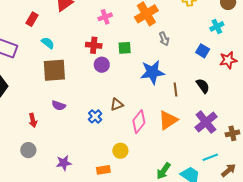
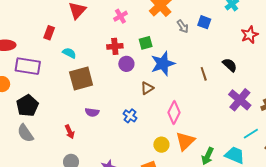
blue square: (203, 51) -> (204, 22), moved
blue star: (152, 72) -> (163, 64), moved
brown triangle: (117, 104) -> (147, 88), moved
orange triangle: (168, 120) -> (185, 141), moved

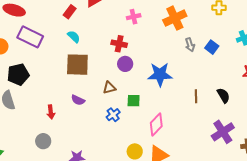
red rectangle: (49, 33) -> (70, 12), moved
green square: (146, 43) -> (134, 101), moved
brown triangle: (147, 88) -> (109, 88), moved

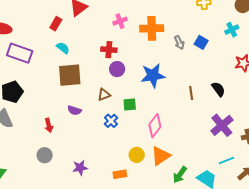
orange cross: (175, 18) -> (152, 28), moved, turned 30

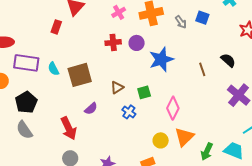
cyan semicircle: (63, 48) -> (53, 69), moved, turned -144
purple circle: (117, 69) -> (137, 43), moved
purple semicircle: (74, 110) -> (91, 109), turned -48
red arrow: (49, 125) -> (69, 128), size x1.6

